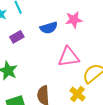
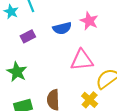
pink star: (74, 20) -> (89, 21), turned 30

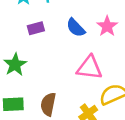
blue semicircle: (62, 28) -> (76, 28), turned 48

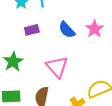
pink triangle: (89, 68) -> (57, 67), moved, turned 40

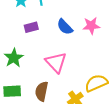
pink star: (94, 29) -> (91, 26), turned 30

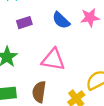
pink triangle: (56, 62) -> (53, 60), turned -35

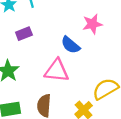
blue semicircle: (61, 20) -> (70, 45), moved

